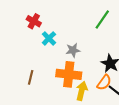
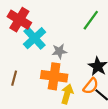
red cross: (34, 21) -> (19, 20), size x1.5
cyan cross: (49, 38) -> (35, 38), size x1.5

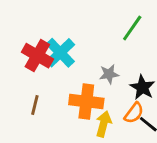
red cross: (19, 20) -> (37, 56), moved
gray star: (59, 51) -> (109, 74), moved

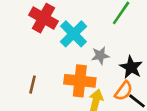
cyan cross: (60, 53) -> (73, 34), moved
red cross: (37, 56) -> (43, 18), moved

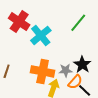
gray star: (100, 56) -> (66, 70), moved

